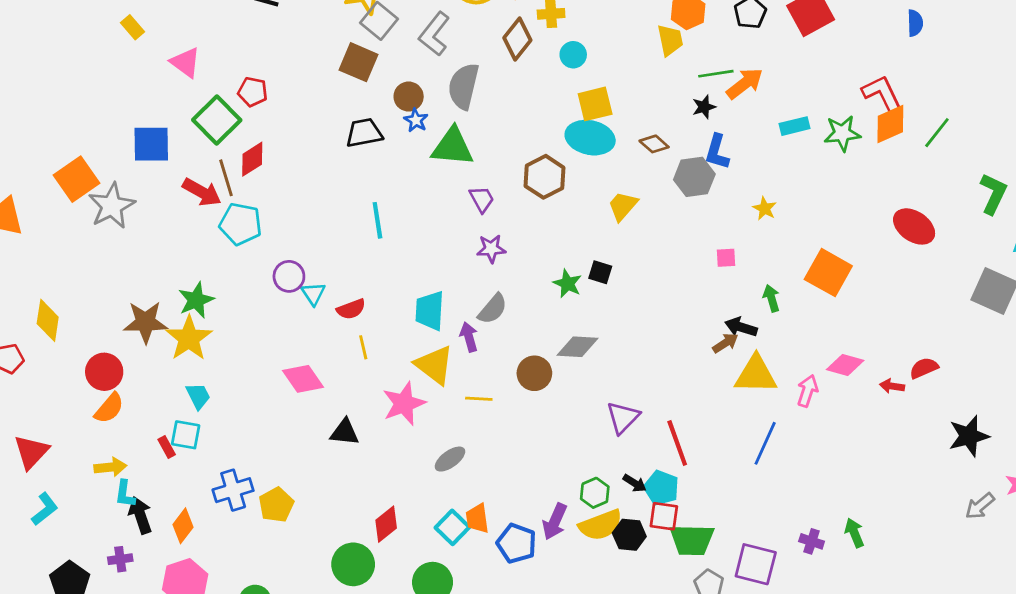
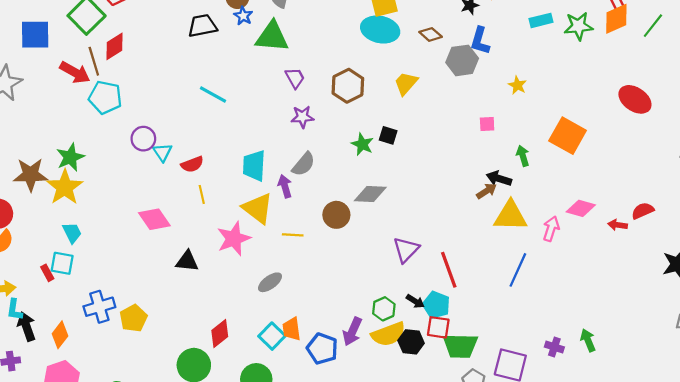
brown hexagon: (545, 177) -> (348, 86), moved
cyan line: (377, 220) -> (213, 95), turned -52

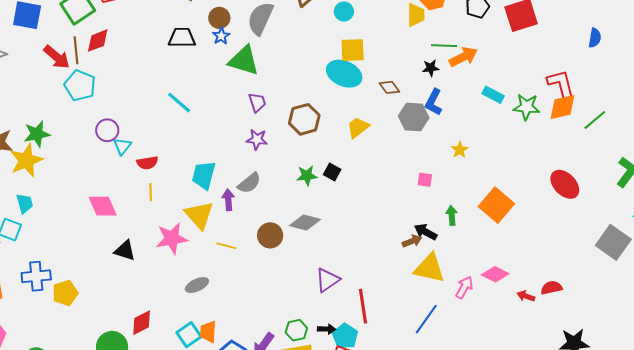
cyan rectangle: (541, 20) -> (493, 95), turned 30
green star: (362, 144) -> (307, 176), turned 30
black arrow: (415, 301) -> (327, 329), turned -42

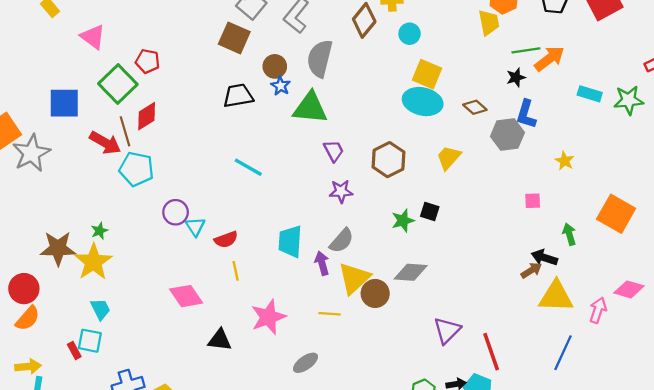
yellow square: (353, 50) -> (427, 74), turned 36
green star: (37, 134) -> (99, 231), size x0.6
yellow triangle: (199, 215) -> (354, 278), moved, turned 40

